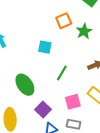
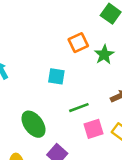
green line: (62, 73) -> (79, 108), turned 42
pink square: (73, 102) -> (94, 129), moved

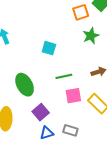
orange square: (78, 43) -> (81, 12), moved

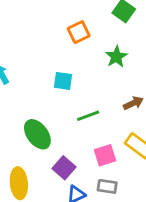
orange square: (81, 12) -> (79, 32), moved
pink square: (73, 96) -> (105, 155), moved

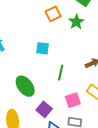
green star: (116, 57) -> (76, 22), moved
green line: (88, 116) -> (61, 73), turned -56

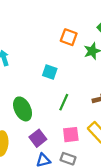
orange square: (53, 14) -> (69, 37), turned 35

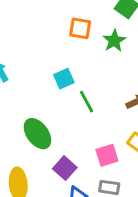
cyan square: (50, 72) -> (64, 79), turned -32
green line: (64, 102) -> (86, 102), moved, turned -42

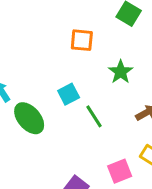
green star: (114, 41) -> (121, 72), moved
green ellipse: (37, 134) -> (29, 118), moved

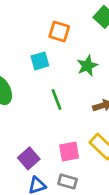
cyan square: (69, 94) -> (40, 61), moved

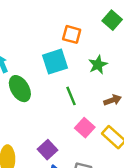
cyan square: (40, 61) -> (55, 62), size x1.5
pink square: (69, 151) -> (85, 128), moved, turned -36

